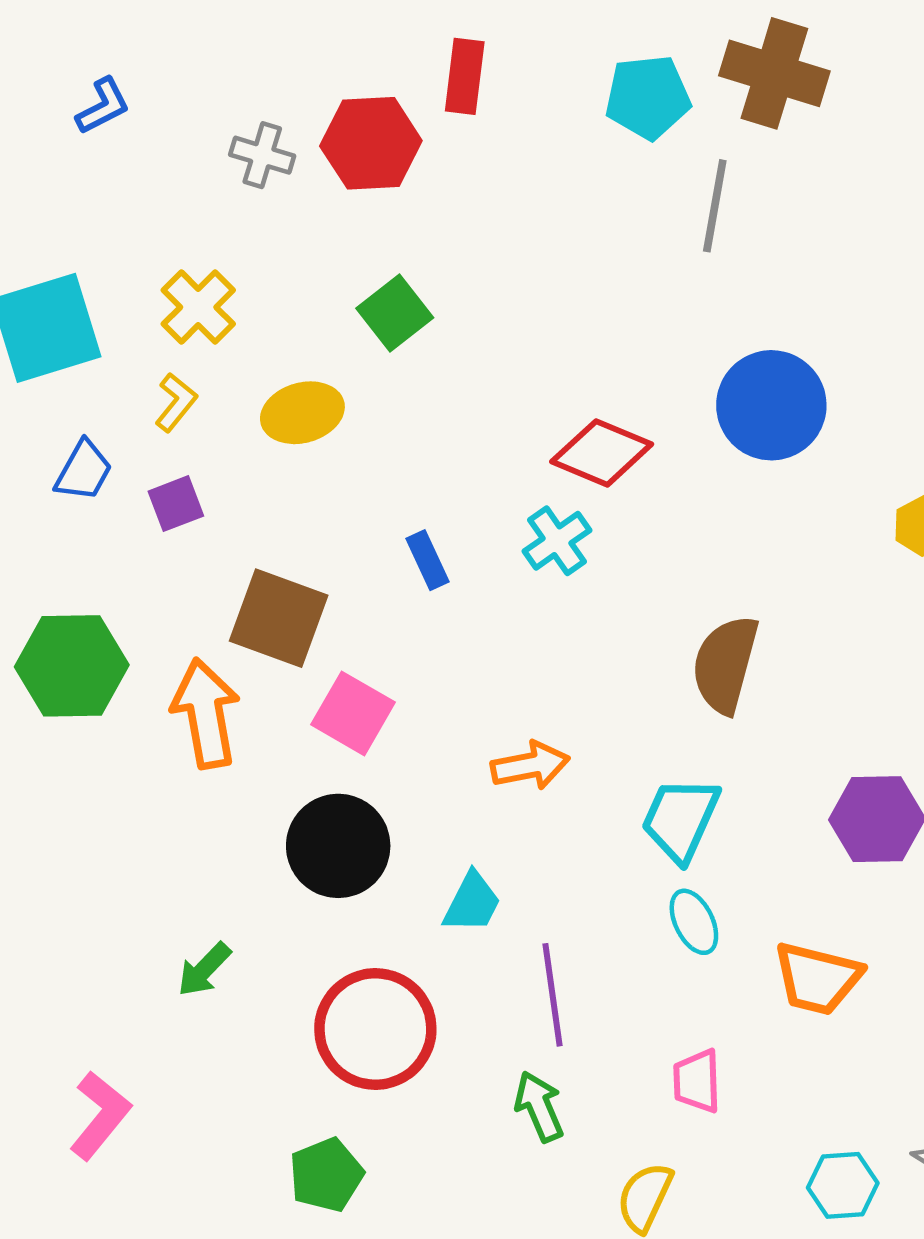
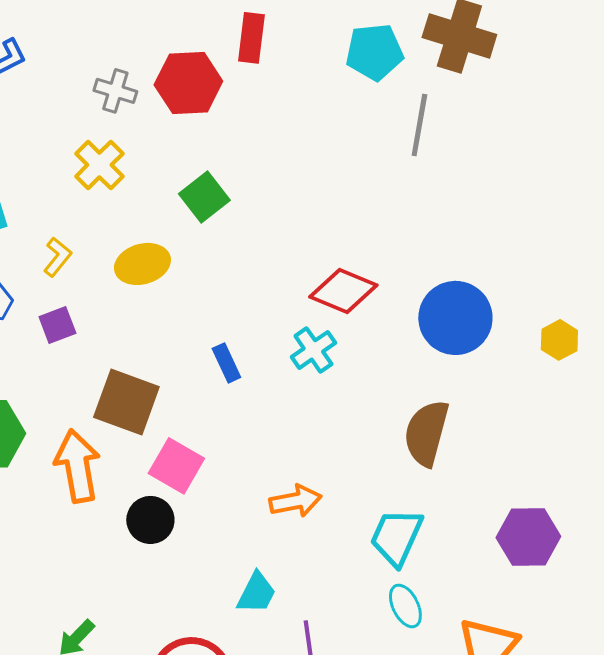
yellow cross: (198, 307) -> (99, 165), moved
blue circle: (771, 405) -> (455, 318), moved
black circle: (338, 846) -> (150, 520), moved, size x0.7

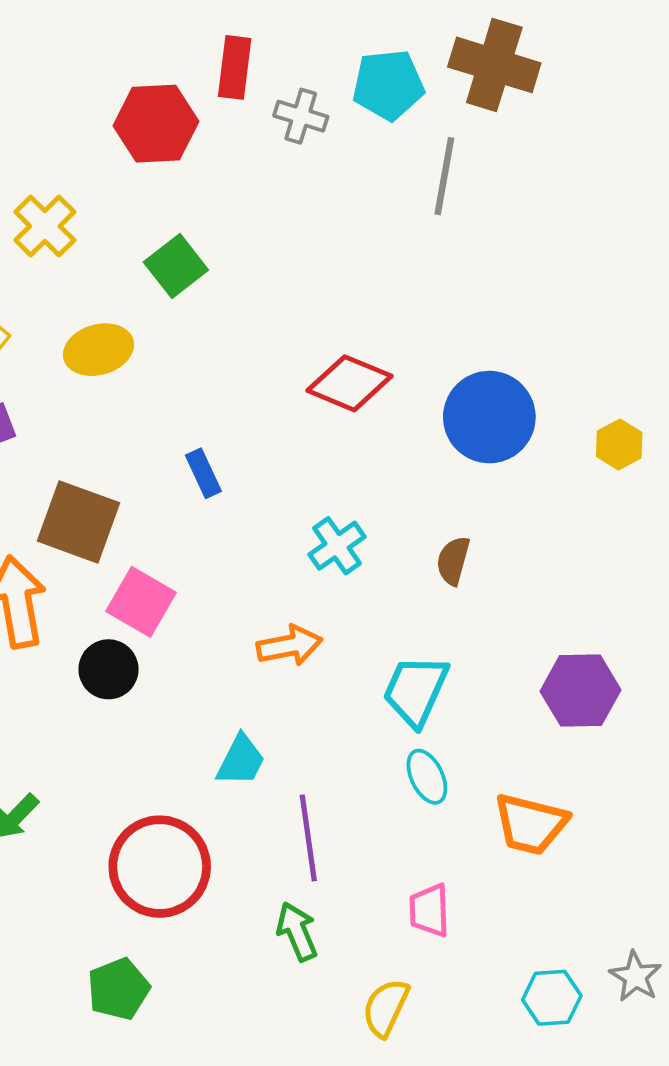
gray cross: (115, 91) -> (301, 116), moved
cyan cross: (313, 350) -> (337, 546), moved
brown semicircle: (426, 433) -> (453, 561), size x0.6

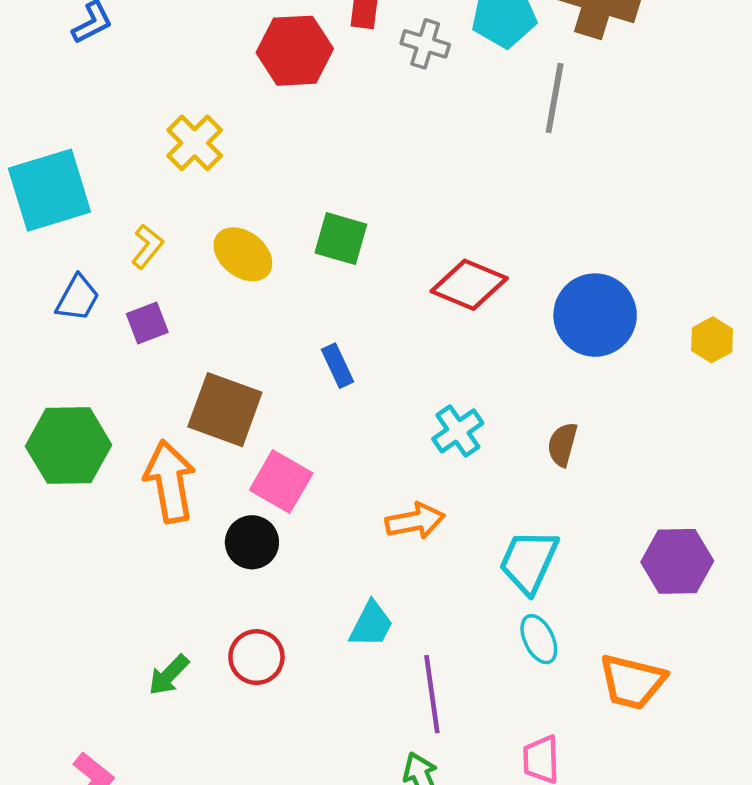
green square: (176, 266) -> (341, 239), moved, turned -36
yellow ellipse: (98, 350) -> (243, 254), turned 54
red circle: (160, 867) -> (256, 657), moved, size x0.6

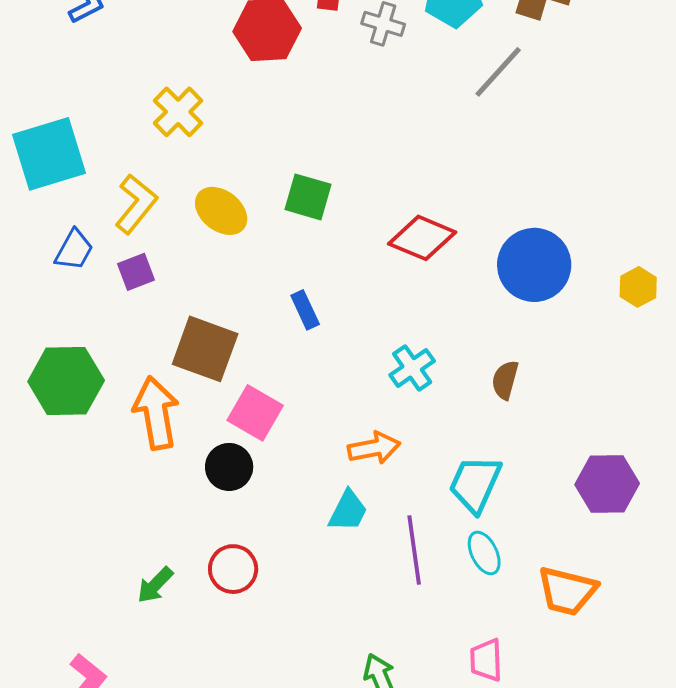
gray line: (555, 98) -> (498, 72), turned 32
yellow L-shape: (147, 246) -> (136, 204), size x1.5
cyan trapezoid: (371, 624) -> (348, 511), moved
purple line: (432, 694) -> (414, 550), moved

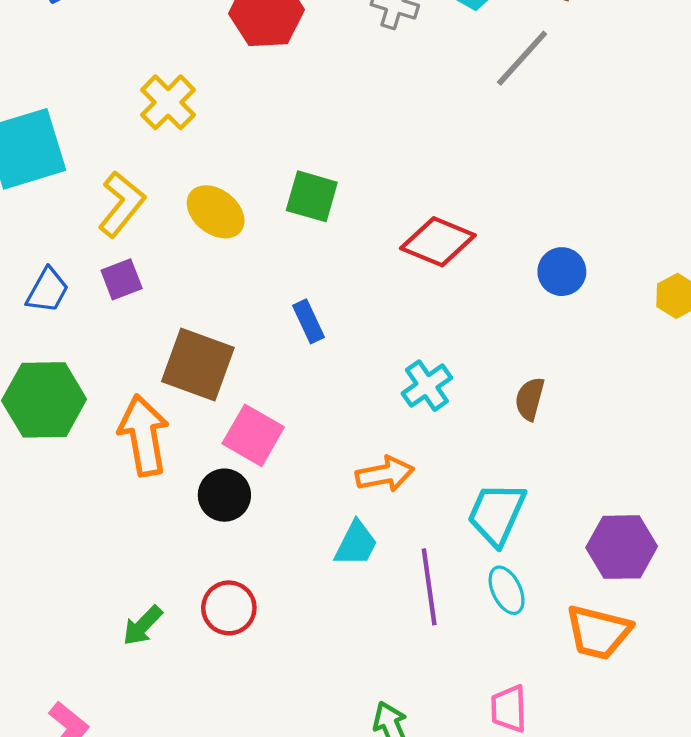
blue trapezoid: (74, 250) -> (47, 290), moved
blue circle: (534, 265) -> (562, 272), size x0.6
purple hexagon: (607, 484) -> (622, 547), moved

